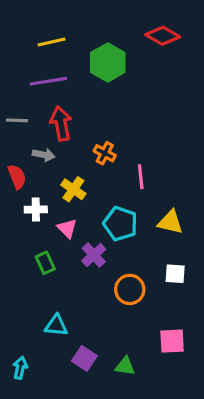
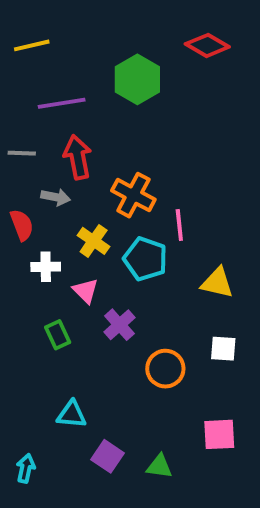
yellow line: (51, 42) -> (32, 45), moved
orange cross: (105, 153) -> (133, 195), size x1.5
cyan pentagon: (120, 224) -> (145, 259), moved

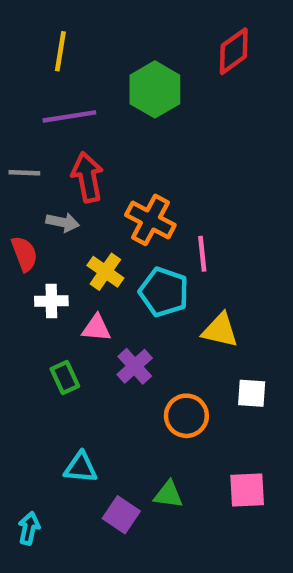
yellow line: (32, 45) -> (60, 51), moved, turned -68
red diamond: (207, 45) -> (234, 51), turned -66
yellow triangle: (217, 283) -> (220, 330), moved
pink triangle: (86, 291) -> (96, 328), turned -40
green triangle: (159, 466) -> (168, 495), moved

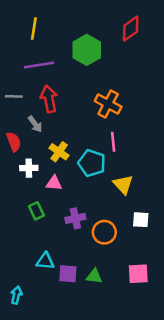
orange cross: (150, 220) -> (108, 104), moved
gray arrow: (63, 222) -> (35, 124), turned 42
yellow triangle: (220, 330) -> (123, 184), turned 35
purple cross: (135, 366) -> (75, 218), moved, turned 30
purple square: (121, 515) -> (68, 274), moved, turned -30

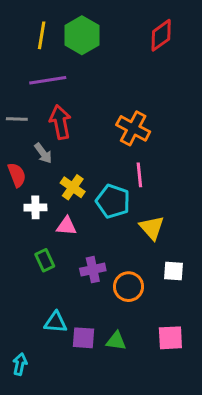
green hexagon: (87, 50) -> (82, 35), moved

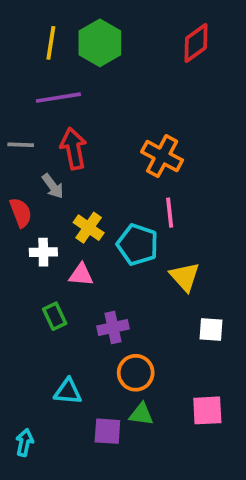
orange circle: (129, 287) -> (136, 373), moved
purple square: (84, 338) -> (107, 431), moved

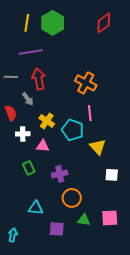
green triangle: (141, 414) -> (84, 220), moved

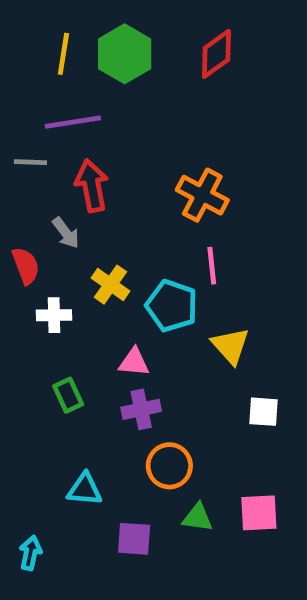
red diamond: (104, 23) -> (216, 54), moved
gray line: (11, 77) -> (30, 162), moved
pink triangle: (43, 146) -> (134, 362), moved

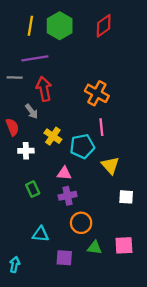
cyan pentagon: (172, 306) -> (82, 146), turned -30

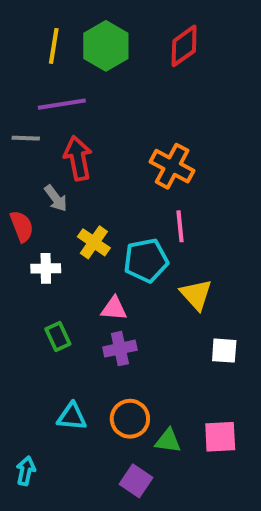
orange circle: (81, 223) -> (130, 419), moved
purple square: (64, 258) -> (136, 481), moved, turned 30

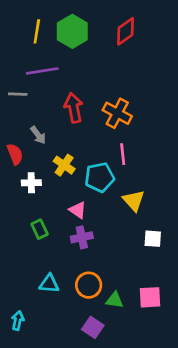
red arrow: (78, 158) -> (74, 108), moved
pink triangle: (114, 308) -> (78, 210), turned 30

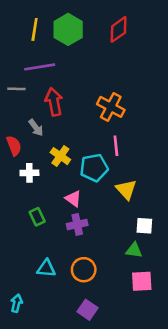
red arrow: (74, 108) -> (54, 102), moved
green triangle: (115, 300) -> (134, 250), moved

